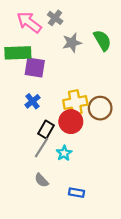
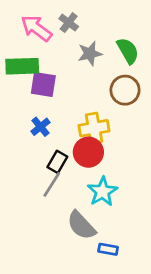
brown circle: (100, 108) -> (125, 90), moved
cyan star: (64, 153) -> (102, 192), moved, size x1.5
gray semicircle: (42, 180) -> (81, 225), moved, size x1.6
blue rectangle: (76, 193) -> (108, 249), moved

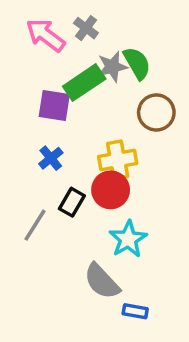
green semicircle: (128, 51) -> (137, 63), moved
green rectangle: (22, 66) -> (84, 83), moved, turned -32
gray line: (52, 185) -> (35, 225), moved

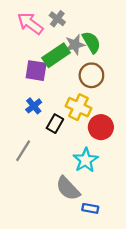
brown circle: (156, 112) -> (91, 75), moved
yellow cross: (118, 160) -> (78, 107), turned 35
red circle: (111, 190) -> (101, 127), moved
black rectangle: (72, 202) -> (55, 124), moved

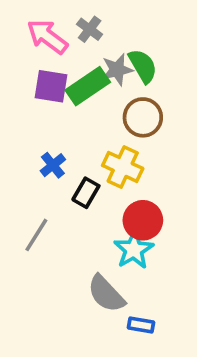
purple square: (36, 71) -> (51, 86), moved
red circle: (101, 127) -> (143, 220), moved

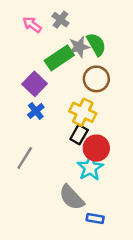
pink arrow: (47, 37) -> (32, 25), size x0.7
purple square: (51, 86) -> (35, 84), moved, turned 35
black rectangle: (86, 193) -> (79, 134), moved

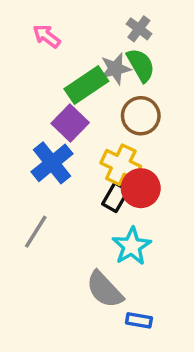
gray cross: (61, 20) -> (139, 29), moved
purple square: (35, 84) -> (70, 123), moved
blue cross: (36, 111) -> (52, 163), size x1.6
red circle: (96, 148) -> (141, 188), moved

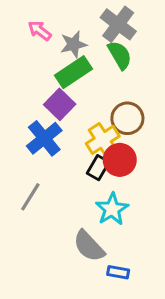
gray cross: (139, 29) -> (118, 24), size x1.6
gray star: (115, 69) -> (73, 44), moved
brown circle: (141, 116) -> (127, 118), moved
yellow cross: (121, 165) -> (103, 140), turned 32

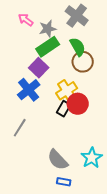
green semicircle: (120, 55) -> (78, 47), moved
brown circle: (127, 118) -> (83, 62), moved
cyan star: (112, 209) -> (92, 158), moved
blue rectangle: (118, 272) -> (64, 182), moved

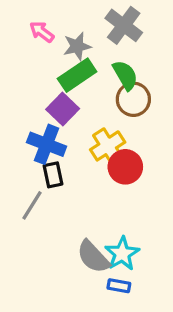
blue cross: (29, 90) -> (47, 144), turned -30
black rectangle: (64, 109) -> (53, 175), moved, turned -42
cyan star: (92, 158) -> (122, 254), moved
blue rectangle: (64, 182) -> (119, 286), moved

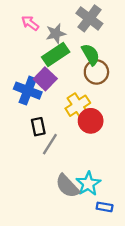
blue cross: (47, 144) -> (28, 91), moved
gray line: (32, 205) -> (50, 144), moved
blue rectangle: (119, 286) -> (105, 207), moved

